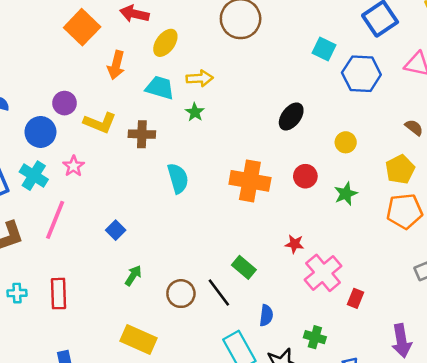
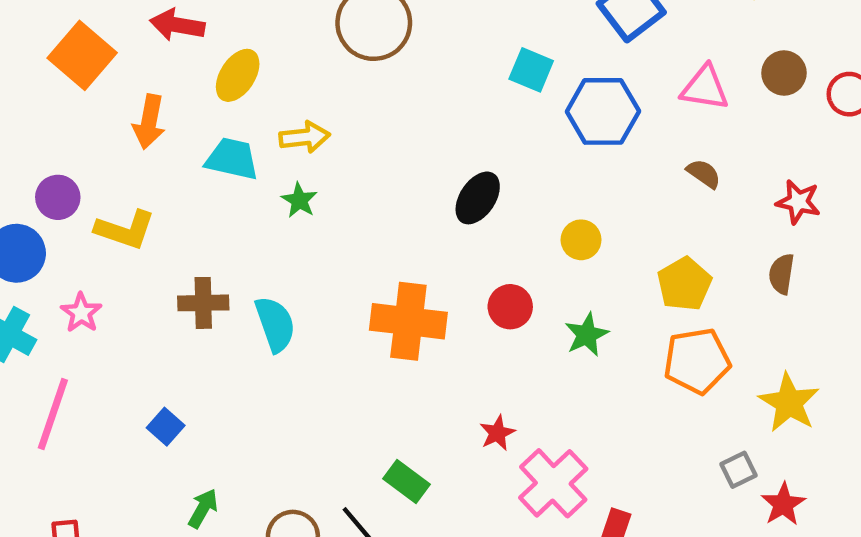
brown semicircle: (414, 128) -> (704, 174), moved
brown cross: (142, 134) -> (203, 303), moved
red star: (295, 244) -> (497, 433), turned -30

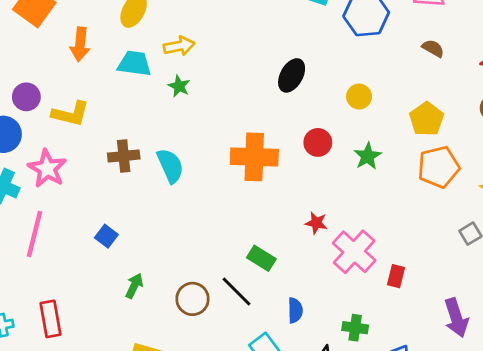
pink star: (81, 313) -> (47, 169), size x1.5
red star: (497, 433) -> (316, 223), turned -30

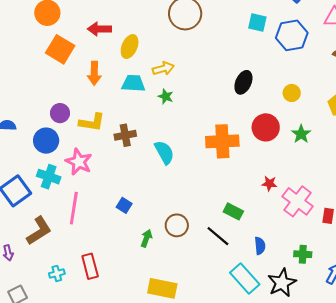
red circle: (318, 142) -> (266, 127), size x1.4
brown cross: (124, 156) -> (125, 135), moved
brown circle: (192, 299) -> (177, 225), moved

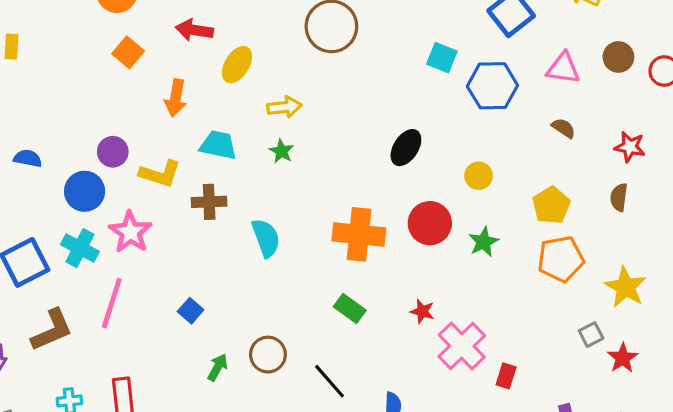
orange square: (60, 49) -> (128, 52), size x0.7
cyan trapezoid: (133, 83) -> (218, 145), moved
green rectangle: (233, 211) -> (350, 309), moved

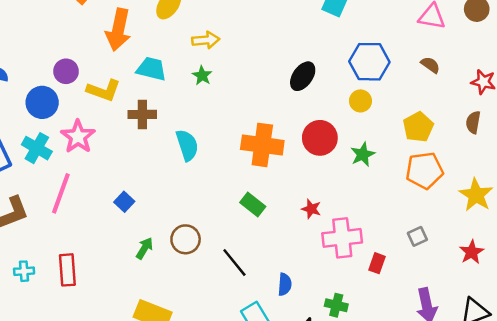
blue hexagon: (492, 86) -> (369, 62), moved
orange arrow: (176, 98) -> (118, 30), size x1.4
gray square: (591, 335) -> (417, 236), moved
pink cross: (462, 346) -> (342, 238), turned 36

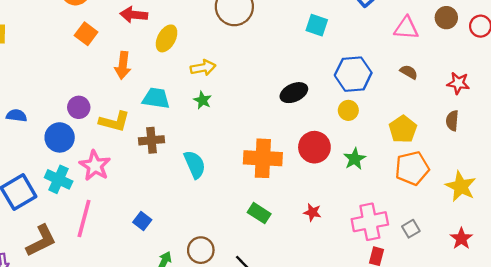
orange arrow: (118, 30) -> (123, 65), size x0.7
black ellipse: (303, 76) -> (294, 93), turned 36
pink cross: (342, 238) -> (370, 222), moved

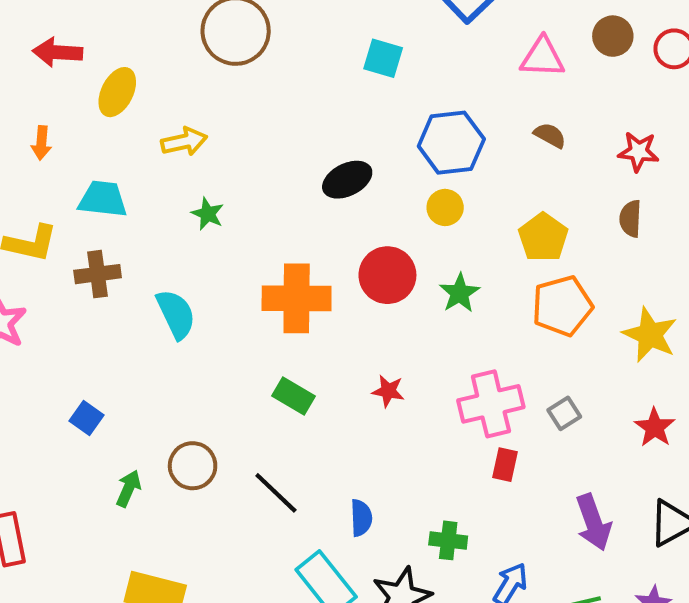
orange arrow: (123, 65) -> (41, 143), size x0.7
green star: (203, 100) -> (208, 214), moved

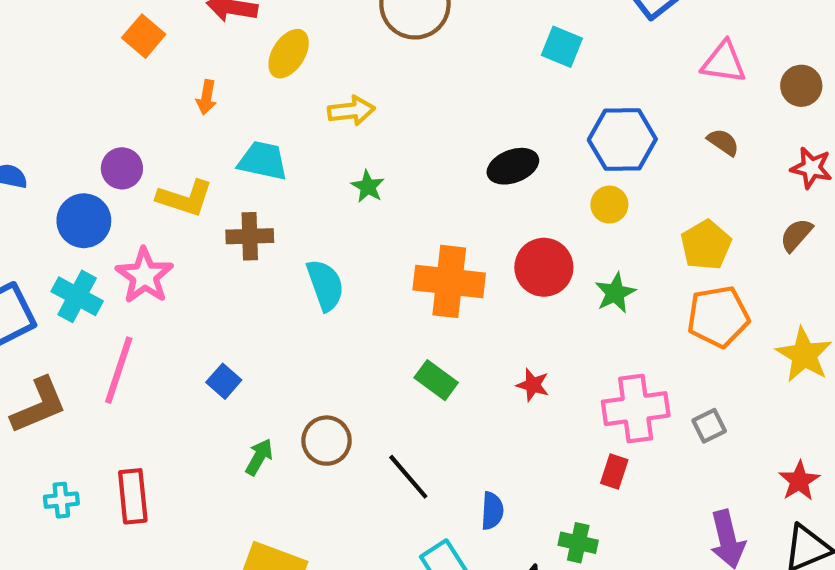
brown circle: (613, 36) -> (801, 86), moved
brown semicircle: (630, 219) -> (796, 235), turned 33
red star: (655, 427) -> (799, 481), moved
red rectangle: (505, 465) -> (614, 472), moved

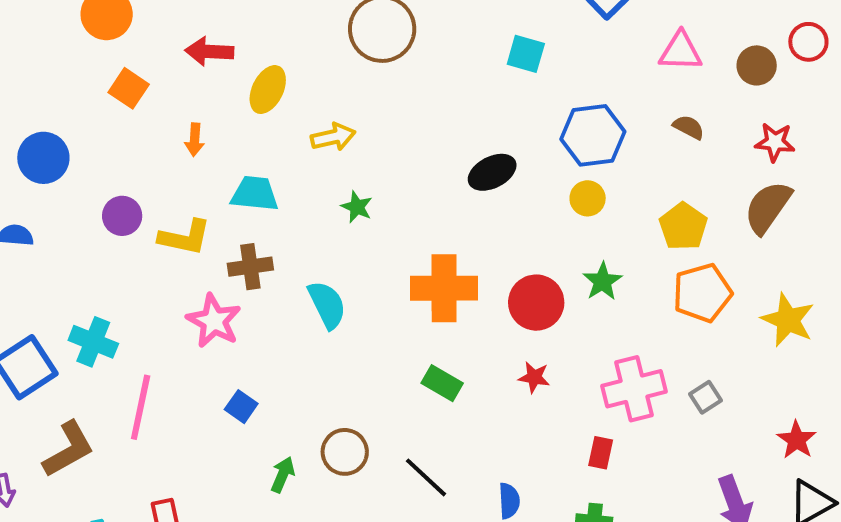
blue circle: (84, 221) -> (43, 158), moved
brown semicircle: (796, 235) -> (768, 207), size x1.6
red circle: (544, 267) -> (536, 303), moved
pink star: (145, 276) -> (214, 321), moved
red rectangle: (614, 472) -> (601, 453), moved

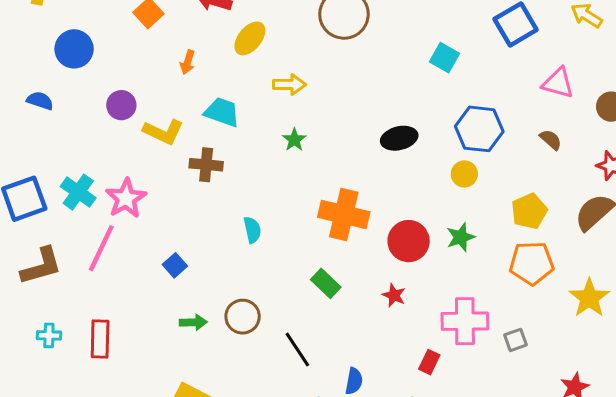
cyan semicircle: (327, 305) -> (252, 230), moved, size x0.7
pink star: (214, 321) -> (126, 198), moved
green arrow: (283, 475) -> (193, 322), turned 52

